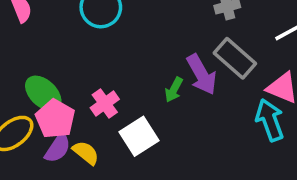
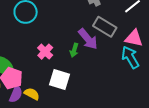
pink cross: (105, 104) -> (45, 52), moved
white square: (139, 136) -> (60, 79), turned -30

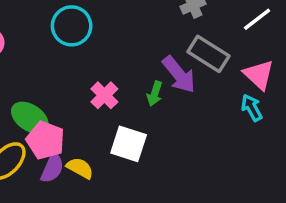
pink triangle: (134, 38) -> (259, 75), turned 30
cyan arrow: (130, 57) -> (252, 108), size x0.7

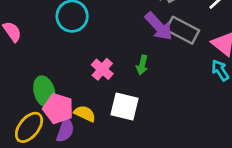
purple arrow: (179, 75) -> (159, 26), moved
green ellipse: (30, 118) -> (44, 92), turned 44
yellow semicircle: (80, 168) -> (85, 114), moved

